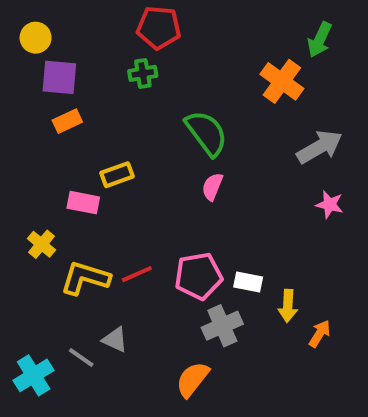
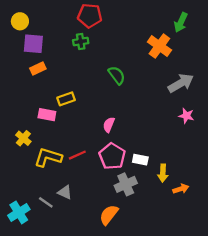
green semicircle: (206, 133) -> (117, 75), size x0.7
pink semicircle: (212, 187) -> (109, 125), moved
pink pentagon: (198, 276) -> (112, 156), turned -30
orange arrow: (320, 334) -> (181, 189), turned 40

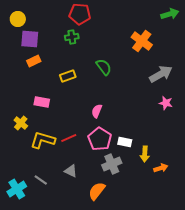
green arrow: (181, 22) -> (170, 14), moved, turned -132
yellow rectangle: (66, 99) -> (68, 76), moved
gray triangle: (65, 192) -> (71, 171), moved

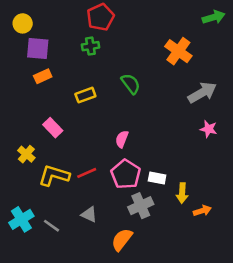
red pentagon: (80, 14) -> (101, 17), turned -30
pink rectangle: (42, 102) -> (53, 128), turned 35
cyan cross: (17, 189) -> (21, 219), moved

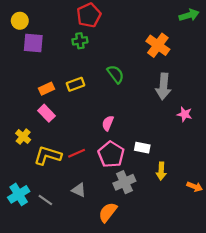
orange rectangle: (43, 76) -> (47, 89), moved
gray arrow: (202, 93) -> (163, 86), moved, turned 125
white rectangle: (157, 178) -> (142, 148), moved
orange arrow: (202, 211) -> (195, 187), moved, turned 40

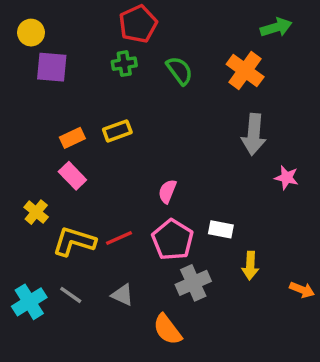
green arrow: (189, 15) -> (276, 27), moved
green semicircle: (116, 74) -> (179, 71), moved
gray line: (45, 200) -> (71, 295), moved
orange semicircle: (108, 212) -> (167, 329), turned -75

